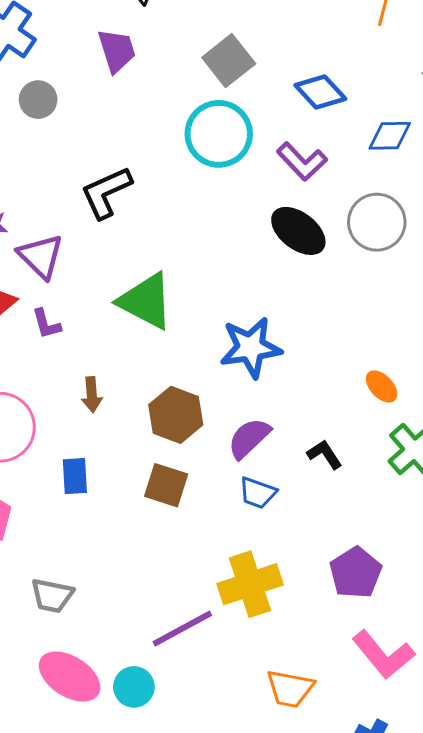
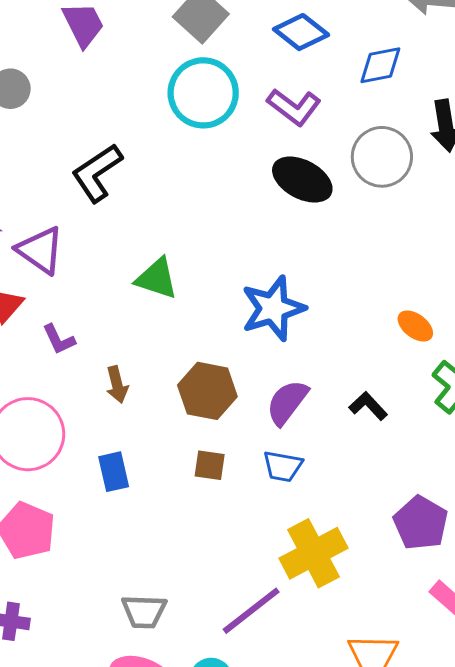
green triangle: (146, 301) -> (157, 279), size x0.7
purple L-shape: (46, 324) -> (59, 339), moved
brown square: (166, 485) -> (210, 465), size x0.7
blue trapezoid: (258, 493) -> (283, 466), moved
gray trapezoid: (52, 596) -> (144, 612), moved

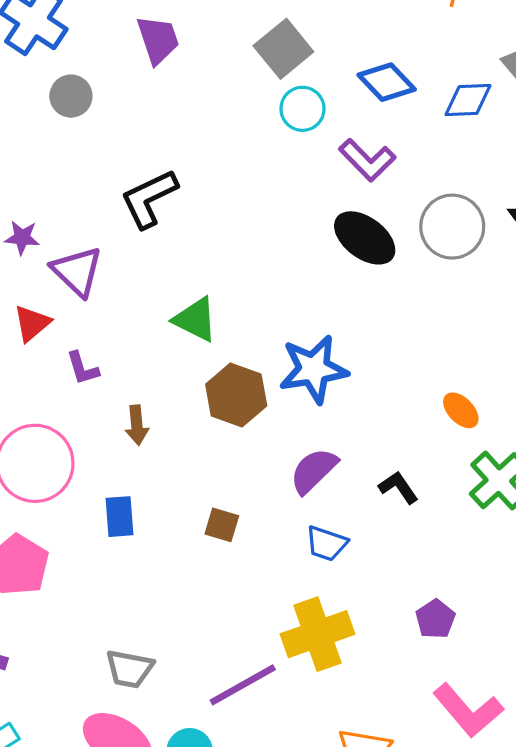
blue diamond: (380, 65) -> (468, 100), moved
cyan circle: (203, 93) -> (302, 109), moved, size x0.6
brown hexagon: (207, 391) -> (236, 395), moved
blue trapezoid: (283, 466) -> (326, 543), moved
purple pentagon: (421, 523) -> (435, 619), size x0.7

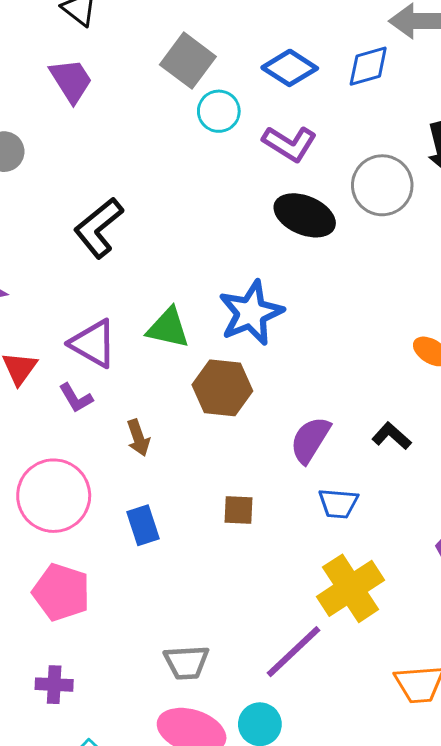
purple triangle: (77, 271) -> (93, 344), moved
blue star: (314, 369) -> (251, 313), moved

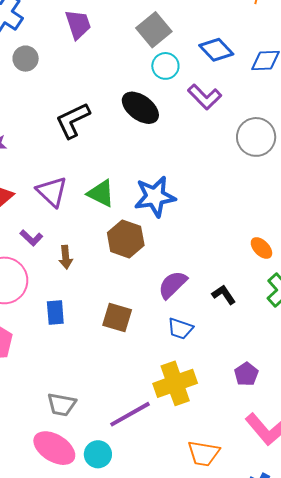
black ellipse: (305, 215) -> (140, 108), moved
purple L-shape: (76, 398) -> (31, 238), moved, turned -30
brown square: (238, 510) -> (117, 317), size x1.4

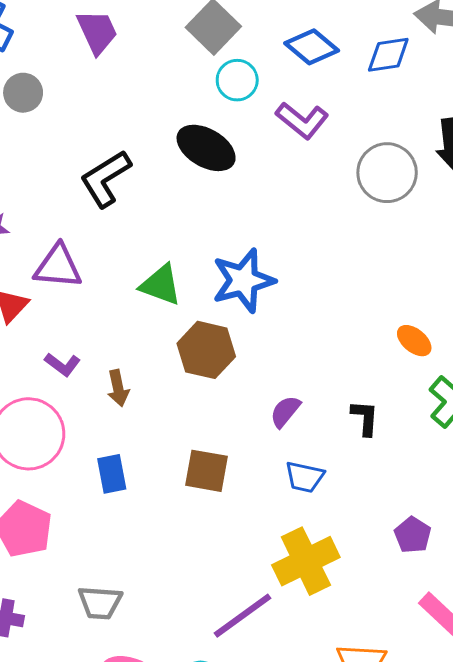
purple triangle: (52, 192) -> (58, 267), moved, turned -32
purple semicircle: (173, 285) -> (285, 411), size x0.7
black L-shape: (224, 295) -> (365, 418), turned 45
gray trapezoid: (62, 405) -> (100, 603), moved

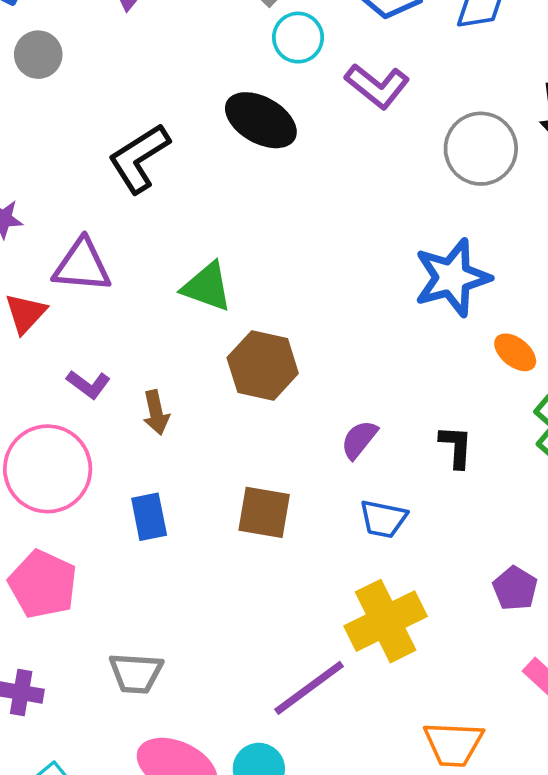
blue star: (243, 281) -> (452, 278), moved

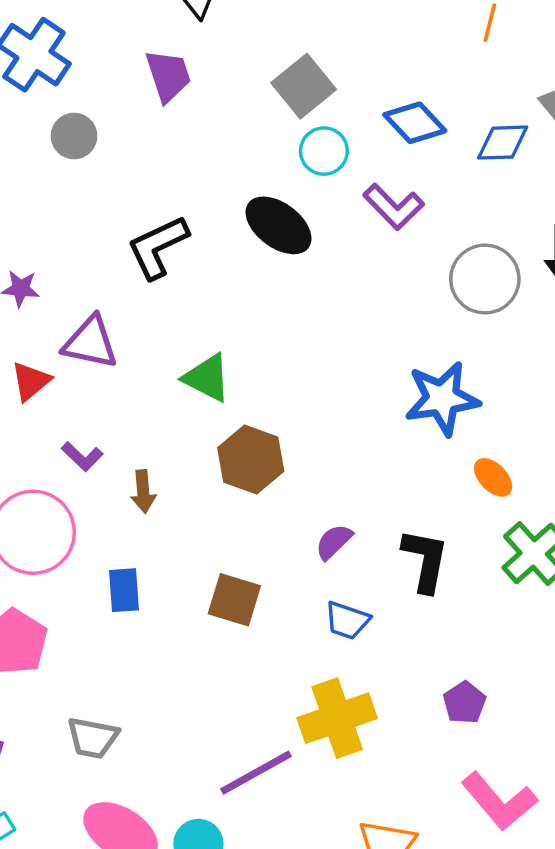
black L-shape: (456, 447) -> (425, 560), size x1.5

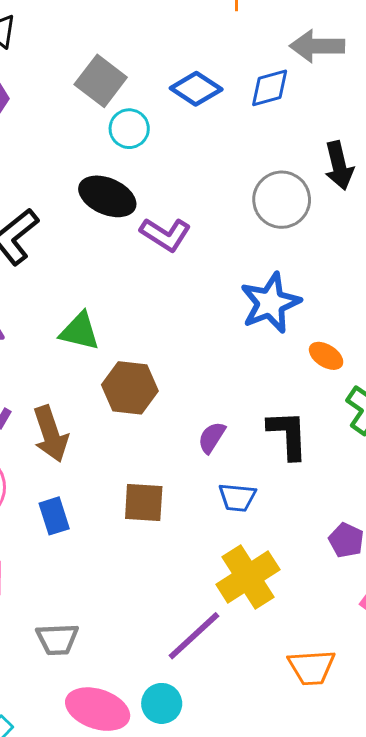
purple L-shape: (394, 207) -> (165, 234), moved
brown arrow: (143, 492) -> (51, 434), size x1.6

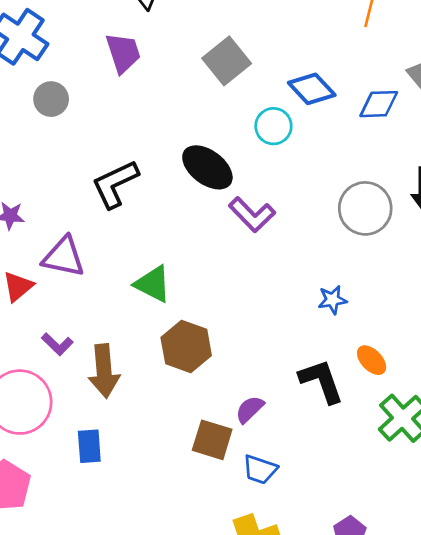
cyan circle: (129, 129) -> (273, 126), moved
blue star: (270, 303) -> (332, 300), size x0.5
black L-shape: (288, 435) -> (321, 381), moved, turned -30
brown square: (144, 502) -> (212, 440), moved

